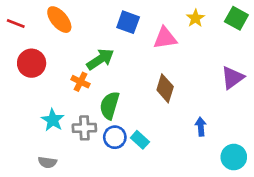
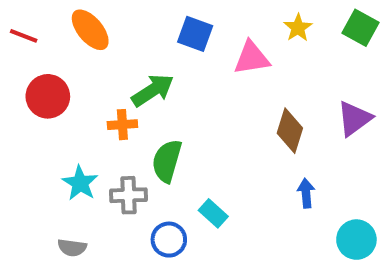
orange cross: (80, 82) -> (122, 125), turned -30
brown diamond: (165, 88) -> (290, 131), moved
blue circle: (115, 137) -> (169, 240), moved

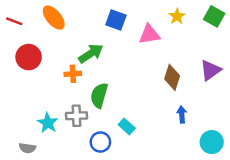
cyan star: (80, 183) -> (48, 123), moved
gray semicircle: (72, 248) -> (27, 148), moved

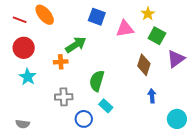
green square: (214, 16) -> (157, 36), moved
red line: (14, 21) -> (20, 20), moved
green semicircle: (99, 95) -> (97, 81), moved
cyan star: (48, 123) -> (28, 77), moved

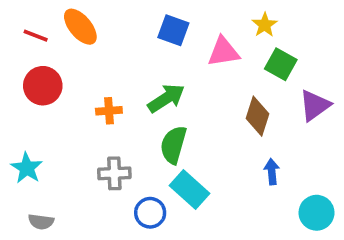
green arrow: (76, 45) -> (166, 98), moved
cyan star: (28, 77) -> (27, 168), moved
cyan rectangle: (106, 106) -> (189, 189), size x1.5

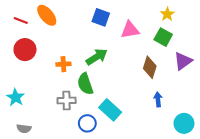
yellow star: (265, 25) -> (167, 14), moved
green semicircle: (173, 145) -> (85, 84), moved, turned -35

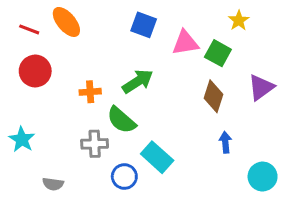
green square: (163, 37) -> (218, 53), moved
green semicircle: (85, 84) -> (121, 120), turned -30
gray semicircle: (24, 129) -> (53, 184), moved

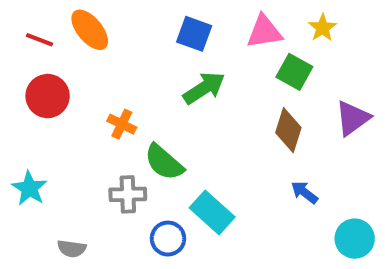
pink triangle: (185, 43) -> (264, 32), moved
green arrow: (138, 81) -> (204, 88), moved
orange cross: (90, 92) -> (122, 124), turned 30
blue arrow: (225, 142) -> (304, 192), turned -48

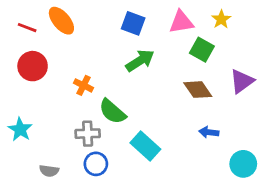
brown diamond: (288, 130) -> (198, 90), turned -52
blue arrow: (304, 192) -> (209, 132), turned -30
blue circle: (168, 239) -> (96, 164), moved

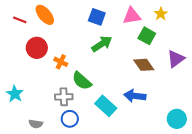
red circle: (33, 66) -> (37, 48), moved
blue arrow: (209, 132) -> (135, 96), moved, size x1.5

